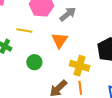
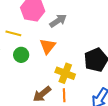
green circle: (34, 62) -> (21, 55), moved

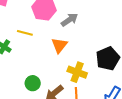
green circle: (21, 55) -> (33, 83), moved

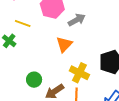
yellow line: (25, 33) -> (23, 23), moved

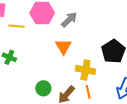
yellow line: (23, 23) -> (17, 26), moved

